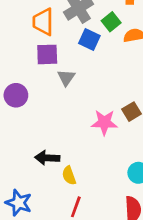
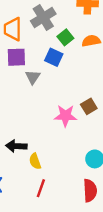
green square: (111, 22) -> (65, 37), moved
blue square: (89, 40) -> (54, 57), moved

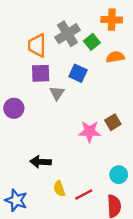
green square: (65, 37) -> (92, 42), moved
yellow semicircle: (35, 161) -> (59, 189), moved
red line: (41, 188) -> (84, 194), moved, turned 42

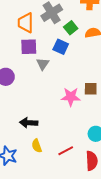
green square: (92, 42) -> (71, 28), moved
brown square: (113, 122) -> (91, 89), turned 32
yellow semicircle: (59, 189) -> (37, 146), moved

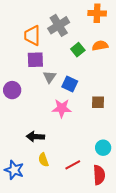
green square: (71, 28) -> (78, 50), moved
blue square: (61, 47) -> (70, 84), moved
pink star: (71, 97) -> (62, 108), moved

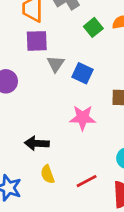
pink star: (62, 108) -> (83, 118), moved

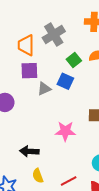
gray triangle: (56, 64) -> (44, 89), turned 32
blue square: (83, 73) -> (65, 81), moved

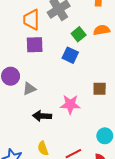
gray triangle: (44, 89) -> (29, 89), moved
black arrow: (29, 151) -> (42, 116), moved

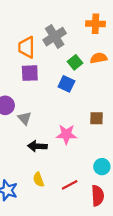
gray triangle: (29, 89) -> (24, 118), turned -48

